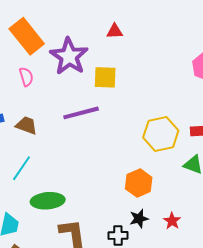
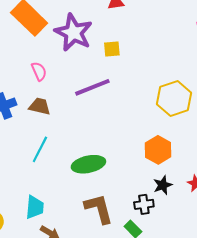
pink semicircle: (26, 77) -> (39, 71), moved
yellow square: (105, 77) -> (112, 49), size x0.7
green ellipse: (48, 201) -> (88, 164), moved

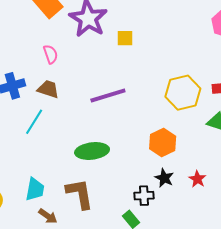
purple line: (92, 87) -> (108, 96), moved
cyan line: (40, 149) -> (34, 122), moved
black star: (163, 185) -> (164, 178), turned -30
brown L-shape: (99, 209) -> (80, 194), moved

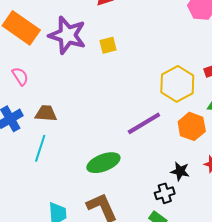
pink semicircle: (51, 54) -> (20, 76), moved
purple line: (108, 96) -> (144, 123), moved
orange hexagon: (163, 143) -> (192, 126), moved

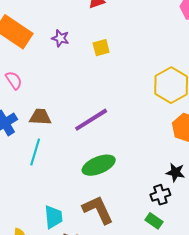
purple star: (67, 35) -> (60, 38), size x0.5
purple line: (144, 123) -> (91, 120), moved

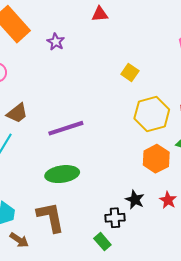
yellow square: (101, 48) -> (130, 72), moved, turned 36
brown trapezoid: (40, 117) -> (17, 113), turned 125

